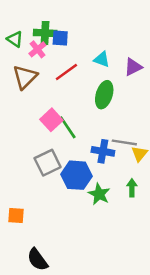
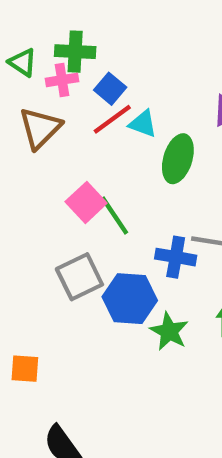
blue square: (60, 38) -> (110, 89), moved, turned 36
pink cross: (37, 49) -> (62, 80), turned 30
cyan triangle: (102, 59) -> (143, 124), moved

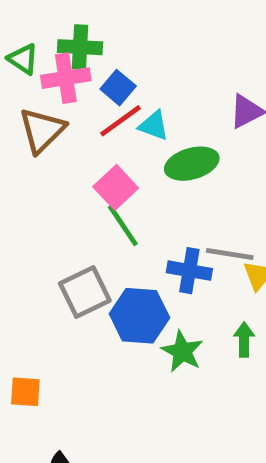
pink cross: (62, 80) -> (66, 78), size x1.4
green ellipse: (178, 159) -> (192, 164), turned 57
pink square: (86, 202) -> (116, 187), moved

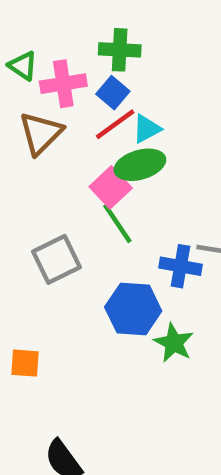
green cross: (80, 47) -> (120, 50), moved
cyan triangle: (154, 126) -> (147, 129), turned -48
green ellipse: (192, 164) -> (140, 165), moved
gray square: (85, 292) -> (57, 259), moved
orange square: (25, 392) -> (25, 363), moved

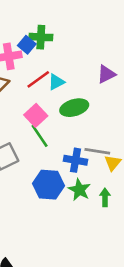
blue square: (113, 93) -> (27, 45), moved
green ellipse: (140, 165) -> (74, 108), moved
green star: (174, 343) -> (79, 190), moved

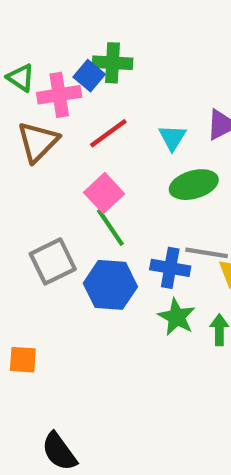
cyan triangle: (56, 82) -> (172, 138), moved, turned -30
green ellipse: (74, 108) -> (194, 185), moved
blue hexagon: (49, 185) -> (110, 285), moved

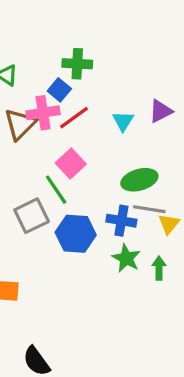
blue square: (89, 76) -> (59, 90), moved
pink cross: (59, 95) -> (43, 113), moved
green ellipse: (194, 185) -> (139, 180), moved
green line: (110, 227) -> (56, 190), moved

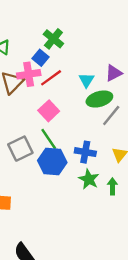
green cross: (77, 64) -> (53, 39), turned 36
green ellipse: (139, 180) -> (99, 99), moved
green line: (56, 190) -> (49, 139), moved
gray line: (149, 209) -> (111, 116), moved, turned -60

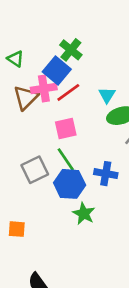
blue square: (40, 58) -> (57, 70), size x1.5
pink square: (49, 111) -> (66, 128), turned 30
green star: (89, 179) -> (84, 214), moved

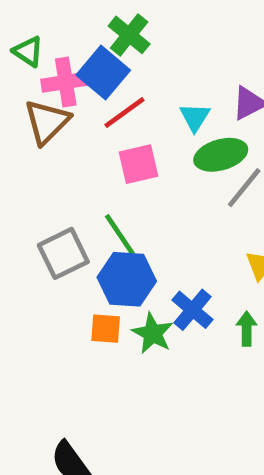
pink cross: (44, 89) -> (66, 82), moved
pink square: (66, 128) -> (138, 164), moved
blue cross: (106, 174) -> (193, 310), moved, turned 30
orange square: (17, 229) -> (106, 329), moved

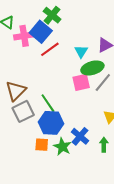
brown triangle: (47, 122) -> (16, 91), moved
pink square: (138, 164) -> (81, 82), moved

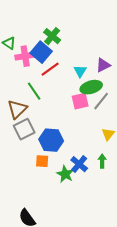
green line: (48, 103) -> (34, 91), moved
blue cross: (80, 136) -> (79, 164), moved
green star: (62, 147) -> (65, 174), moved

